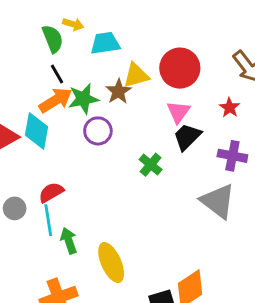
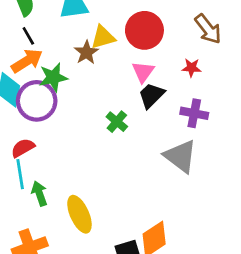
green star: (83, 99) -> (53, 77), moved
red star: (230, 108) -> (191, 68), turned -30
purple circle: (98, 131) -> (37, 101), moved, size x1.5

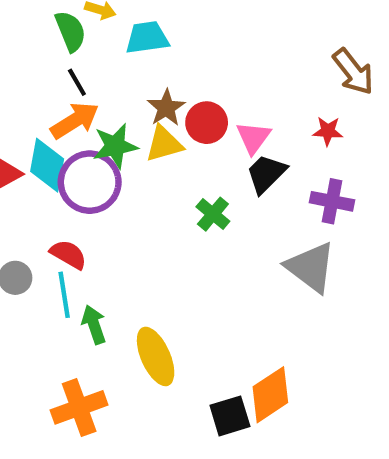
red circle: (144, 30) -> (207, 123), moved, size x0.7
yellow triangle: (103, 37) -> (164, 144), moved
red semicircle: (23, 148) -> (68, 254), turned 60

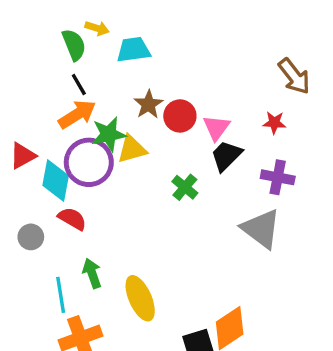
yellow triangle: (164, 144) -> (132, 149), moved
cyan diamond: (47, 165) -> (56, 181), moved
cyan line: (64, 295) -> (61, 295), moved

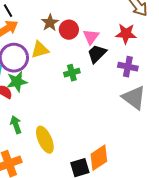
red star: (274, 123) -> (126, 34), size x1.5
green star: (109, 134) -> (17, 82), moved
green cross: (185, 187) -> (72, 73), turned 35
gray triangle: (261, 229) -> (134, 98), moved

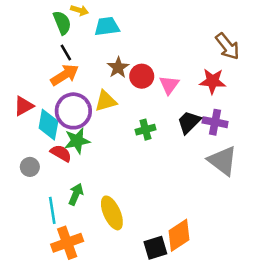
black trapezoid: (97, 54) -> (189, 122), moved
green arrow: (16, 125) -> (76, 194), turned 42

